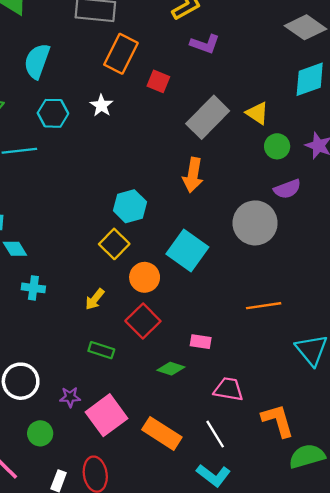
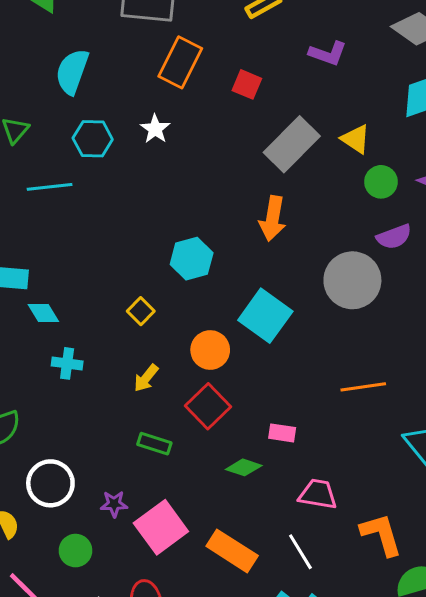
purple L-shape: (205, 44) -> (328, 53), moved
red square: (158, 81) -> (247, 84), moved
yellow square: (114, 244) -> (141, 311), moved, size x0.7

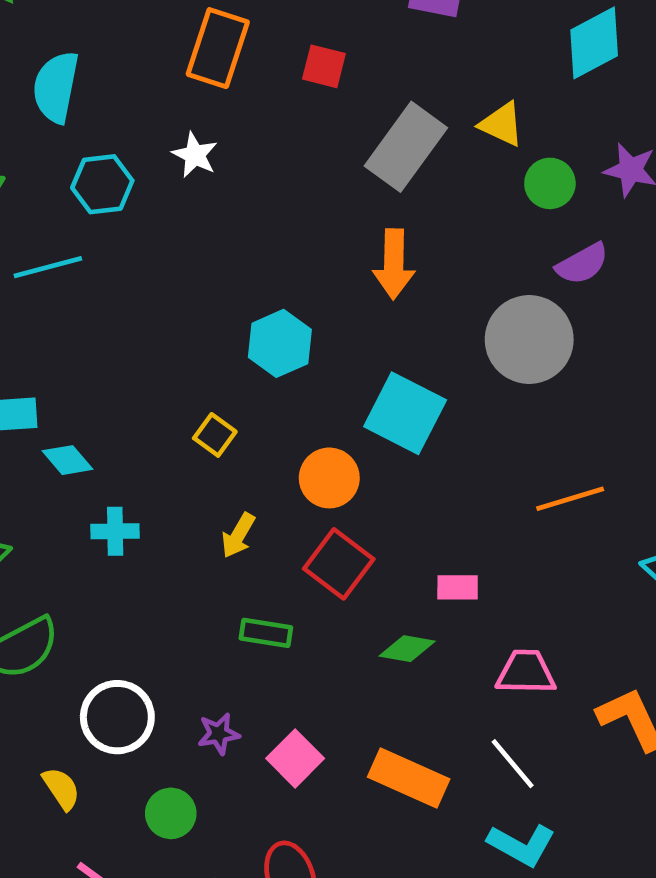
pink square: (161, 527) -> (295, 758), size x0.7

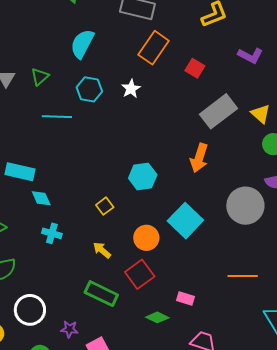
yellow arrow: (238, 535) -> (102, 250), turned 84
green rectangle: (266, 633) -> (101, 294), size x1.5

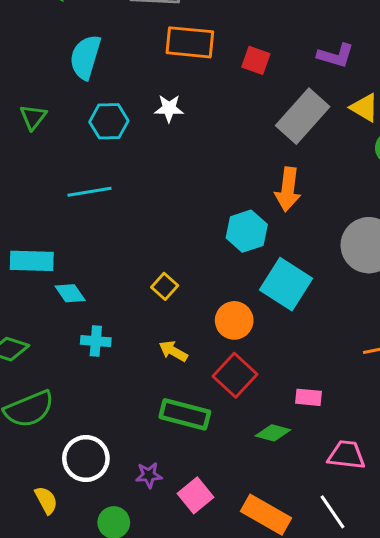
orange rectangle: (154, 48) -> (190, 42), turned 72
purple L-shape: (250, 56) -> (336, 55), moved
white star: (131, 89) -> (169, 108), turned -30
cyan line: (57, 117) -> (90, 192), moved
cyan hexagon: (143, 177) -> (247, 231), moved

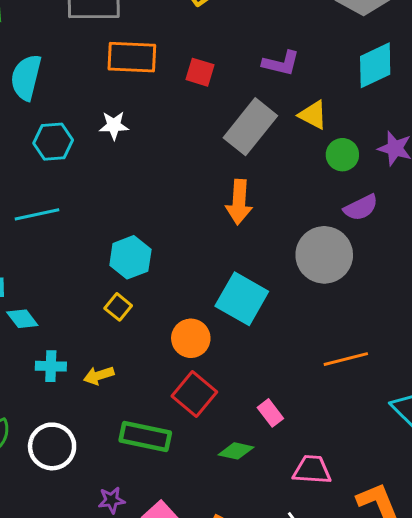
cyan hexagon: (247, 231) -> (130, 257), moved
yellow arrow: (173, 351) -> (99, 375), moved, turned -44
pink rectangle: (308, 397) -> (270, 413), turned 50
white circle: (86, 458) -> (52, 446), moved

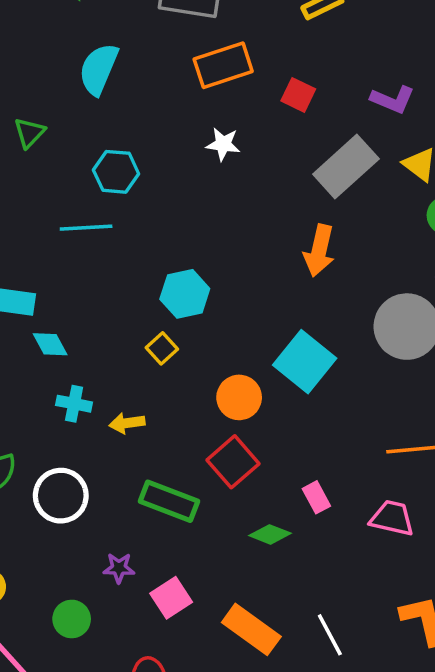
orange rectangle: (132, 57) -> (223, 65), turned -30
white star: (114, 125) -> (223, 144), moved
cyan hexagon: (53, 142) -> (116, 172), moved
pink trapezoid: (312, 470) -> (392, 518), moved

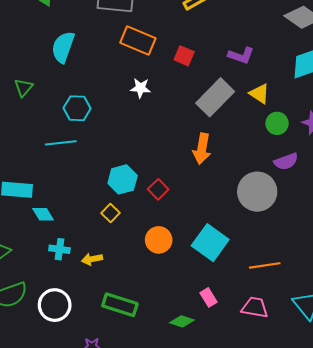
orange rectangle: (223, 65) -> (138, 41), turned 44
cyan square: (305, 362) -> (210, 243), moved
red square: (233, 462) -> (158, 189), moved, size x0.7

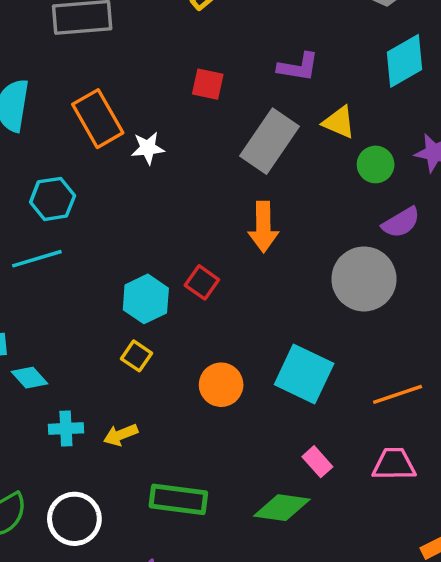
orange rectangle: (138, 41) -> (98, 119), moved, turned 48
red square: (158, 189) -> (202, 282), moved
green diamond: (182, 321) -> (282, 508), size x1.4

